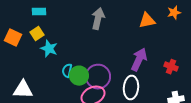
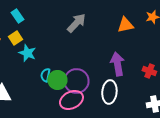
cyan rectangle: (39, 12) -> (17, 16), turned 56
gray arrow: (98, 19) -> (76, 23), turned 30
purple arrow: (139, 60) -> (117, 64), turned -35

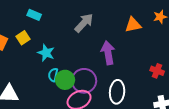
cyan rectangle: (17, 16) -> (34, 15), moved, turned -32
cyan star: (27, 53) -> (46, 53), moved
purple arrow: (117, 64) -> (108, 53), moved

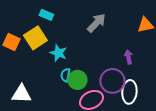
yellow square: (23, 38) -> (35, 38), size x1.6
purple arrow: (108, 53) -> (128, 57), moved, size x0.6
purple circle: (84, 81) -> (112, 81), moved

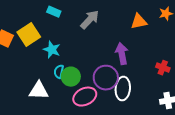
cyan rectangle: (46, 15) -> (54, 12), moved
purple arrow: (128, 57) -> (122, 54), size x1.5
white triangle: (21, 94) -> (39, 91), moved

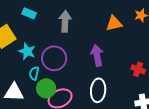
gray arrow: (90, 20) -> (65, 21), turned -40
green circle: (71, 77) -> (46, 88), moved
purple circle: (106, 78) -> (54, 58), moved

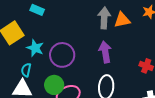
gray arrow: (65, 21) -> (104, 18), moved
cyan semicircle: (34, 73) -> (26, 70), moved

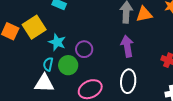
purple circle: (62, 55) -> (84, 49), size x0.7
green circle: (54, 85) -> (68, 65), moved

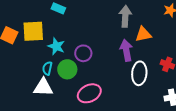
orange triangle: (144, 14) -> (143, 34), moved
yellow square: (34, 27) -> (33, 31), turned 30
white ellipse: (128, 81) -> (139, 73), moved

